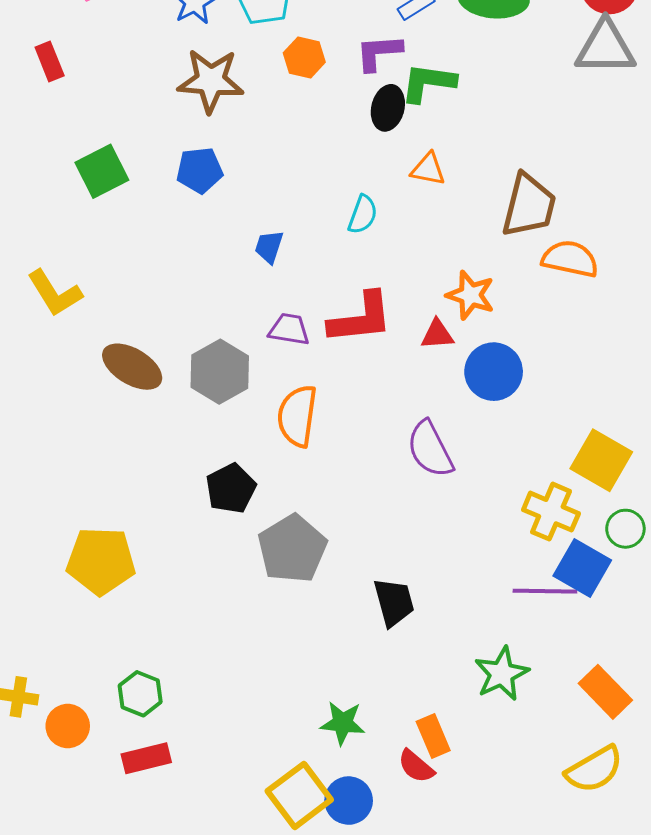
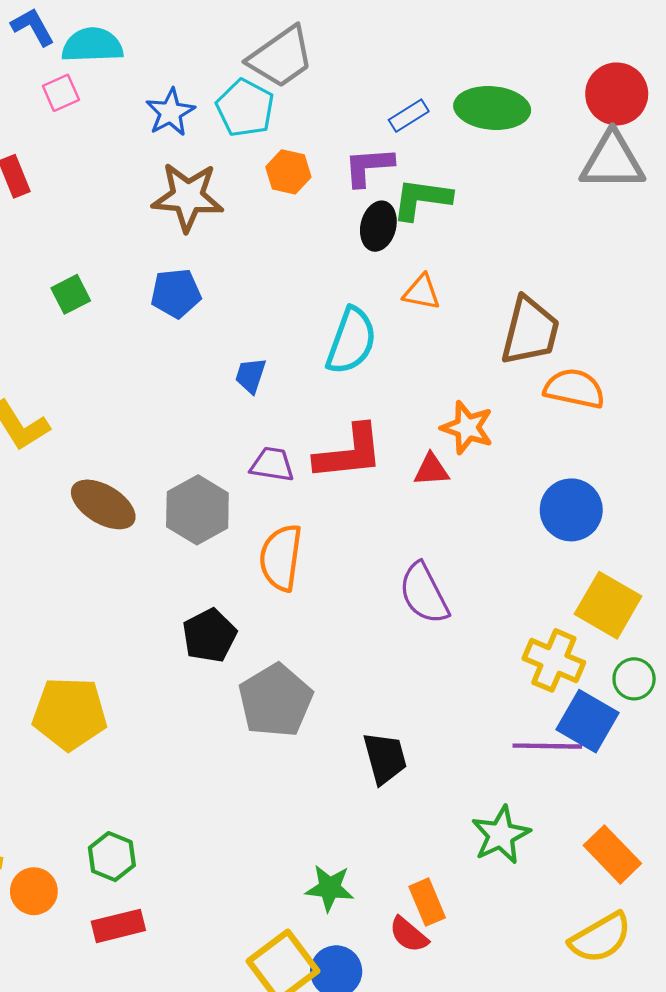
green square: (102, 171) -> (71, 294), size x0.7
cyan semicircle: (363, 215) -> (351, 341), size x1.6
blue circle: (494, 372) -> (571, 510), moved

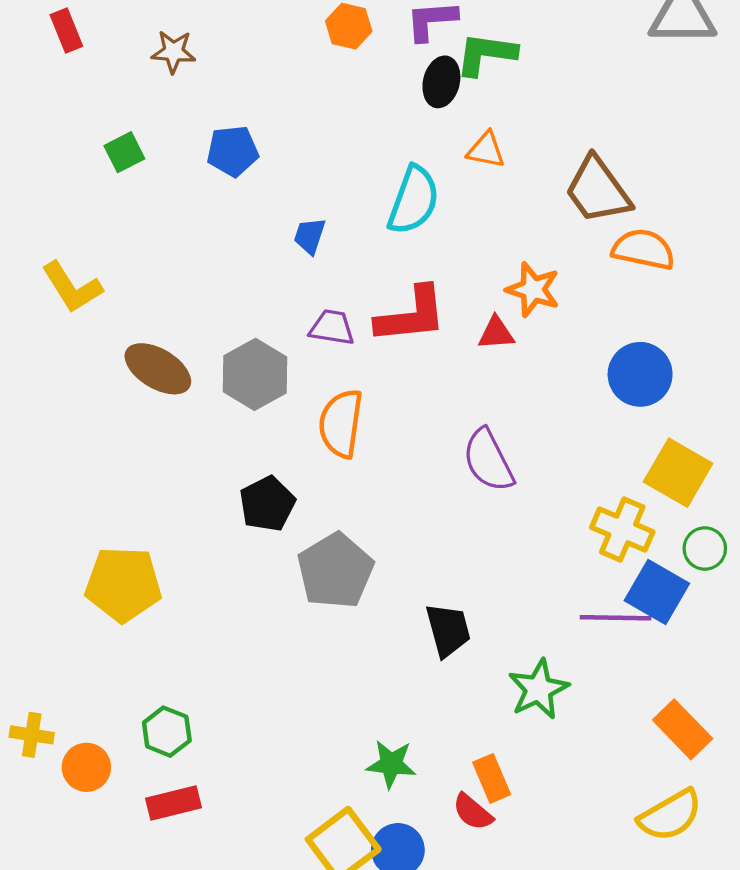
brown star: (188, 197) -> (173, 52), moved, size x0.6
brown trapezoid: (530, 331) -> (598, 190), turned 130
green star: (501, 835) -> (539, 689), moved

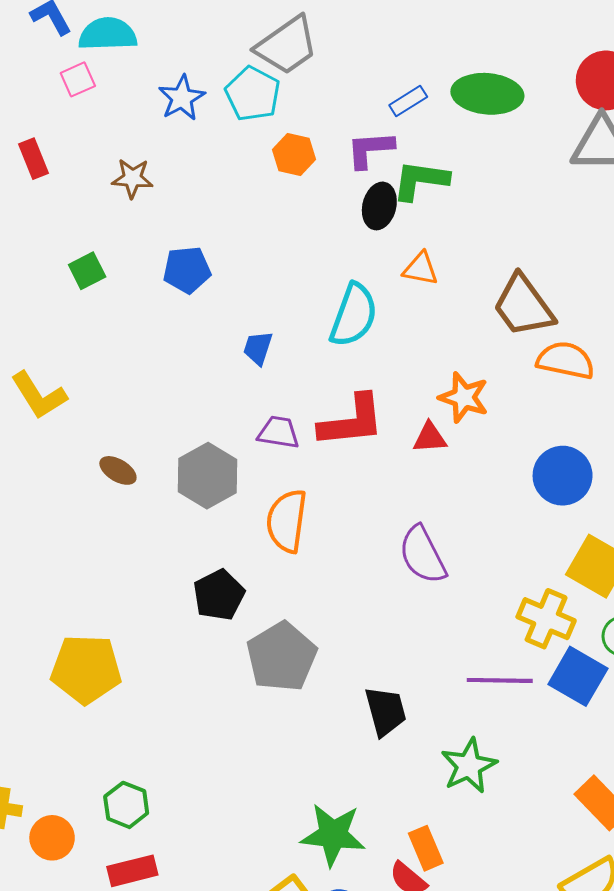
brown ellipse: (158, 369) -> (118, 470), size x0.6
purple line: (616, 618) -> (500, 680), moved
green star: (391, 764) -> (333, 835), size x1.4

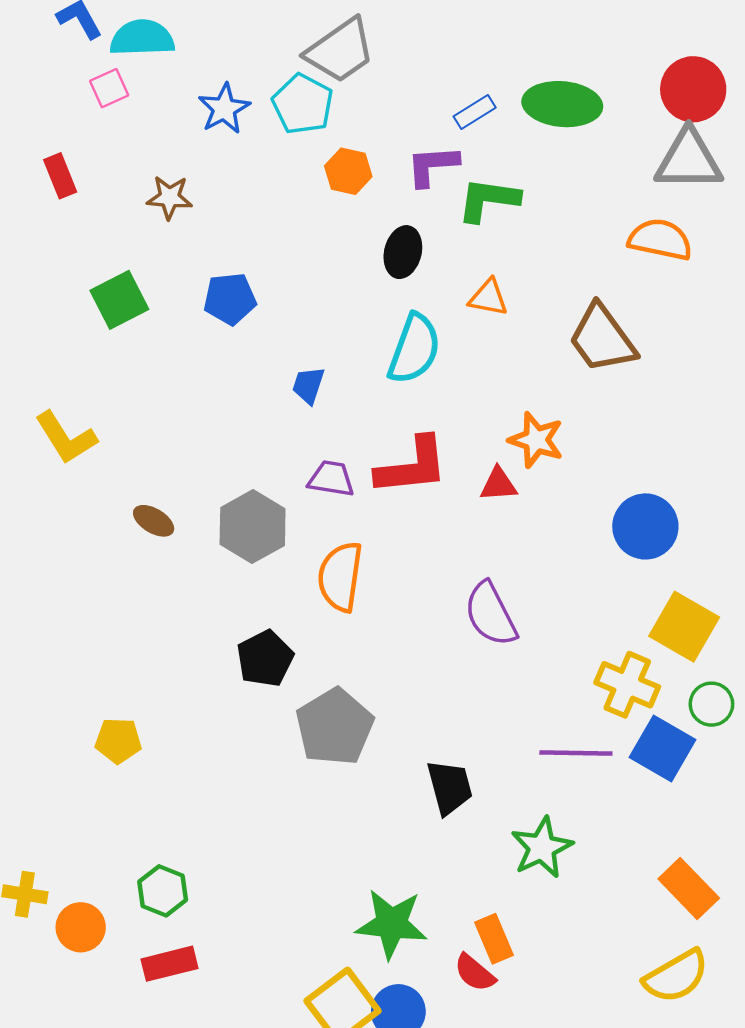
black ellipse: (379, 206) -> (403, 252), moved
green square: (87, 271) -> (119, 300), size x1.4
orange semicircle: (566, 360) -> (660, 240), moved
yellow pentagon: (86, 669) -> (118, 741), size x0.6

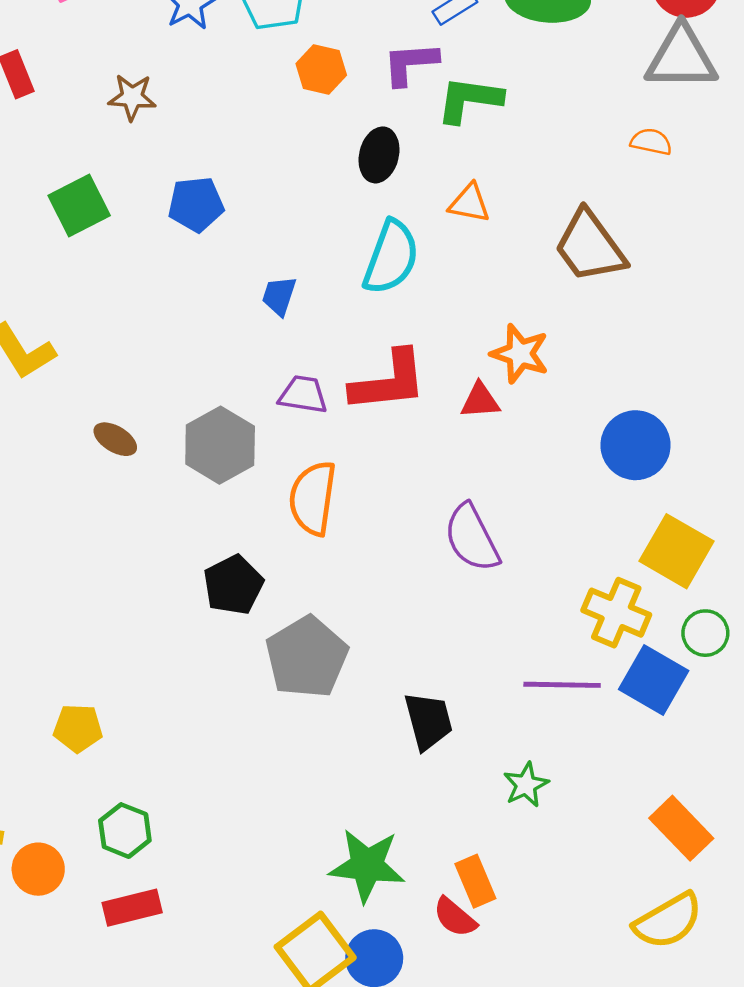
orange semicircle: (660, 240) -> (651, 142), size x0.6
yellow pentagon: (118, 741) -> (78, 728), moved
green star: (542, 848) -> (526, 785), size x0.7

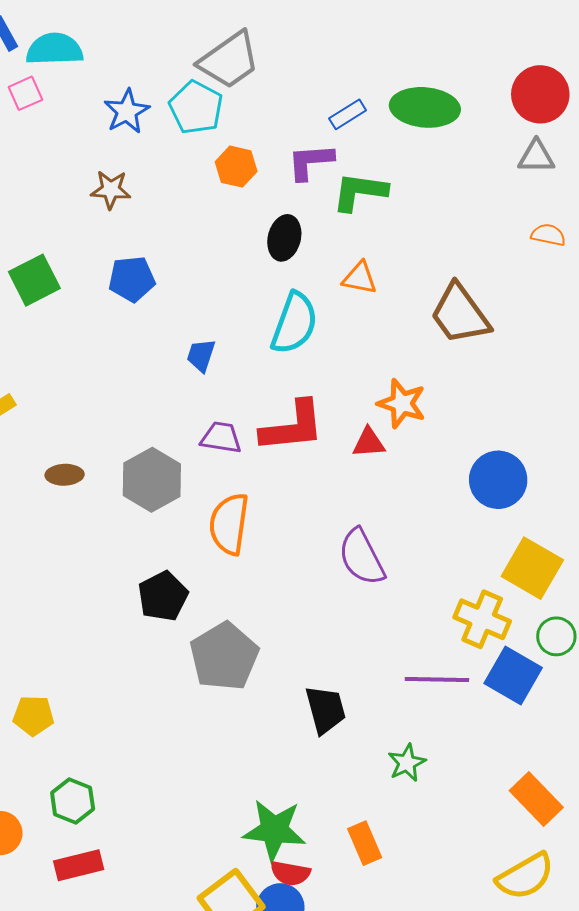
gray triangle: (681, 57) -> (536, 157), size x0.6
brown star: (132, 97) -> (111, 190), moved
orange semicircle: (651, 142) -> (548, 235), moved
brown ellipse: (115, 439) -> (65, 475), turned -33
red semicircle: (455, 917) -> (290, 873), moved, turned -30

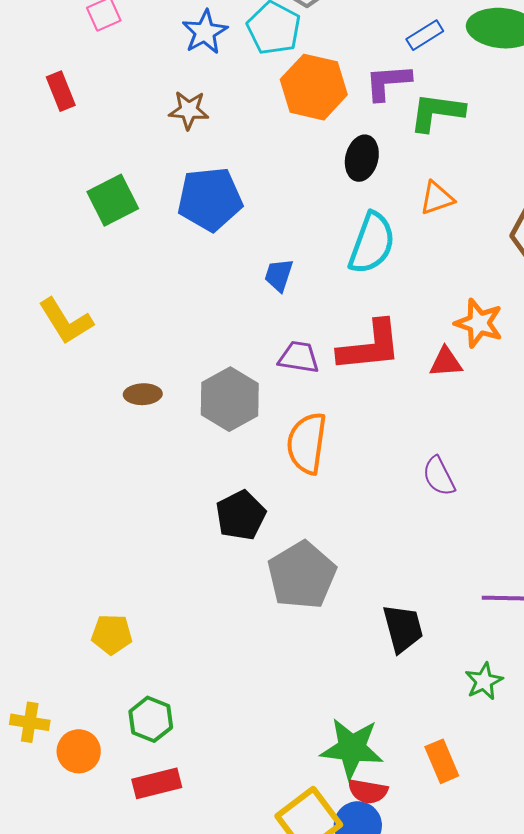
orange hexagon: (236, 167) -> (314, 87), size x1.6
orange triangle: (360, 278) -> (437, 198), turned -30
blue pentagon: (132, 279) -> (210, 199), size x1.4
purple semicircle: (362, 557) -> (439, 476), size x0.7

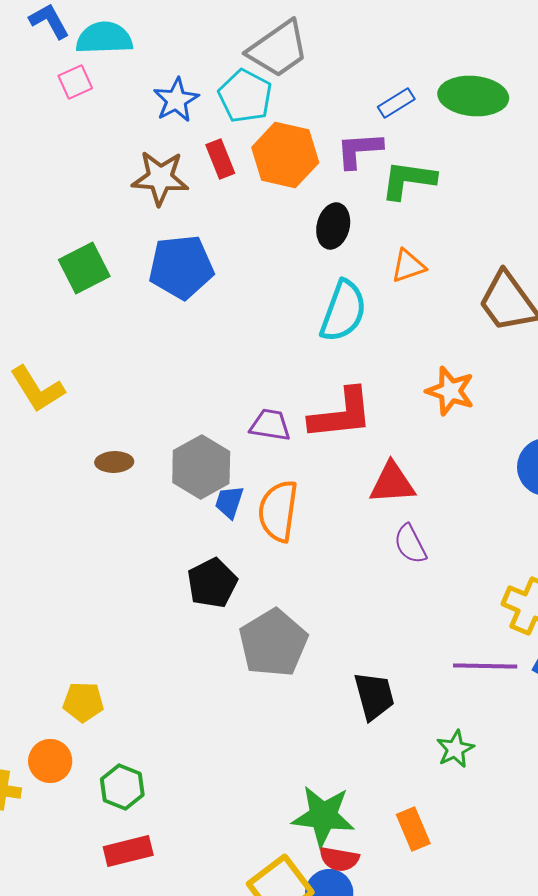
red rectangle: (61, 91) -> (220, 159), moved
brown star: (189, 110) -> (160, 178), size x1.4
blue trapezoid: (279, 275) -> (229, 502), moved
red triangle: (446, 362) -> (392, 483), moved, size x1.4
orange circle: (79, 751) -> (50, 761), moved

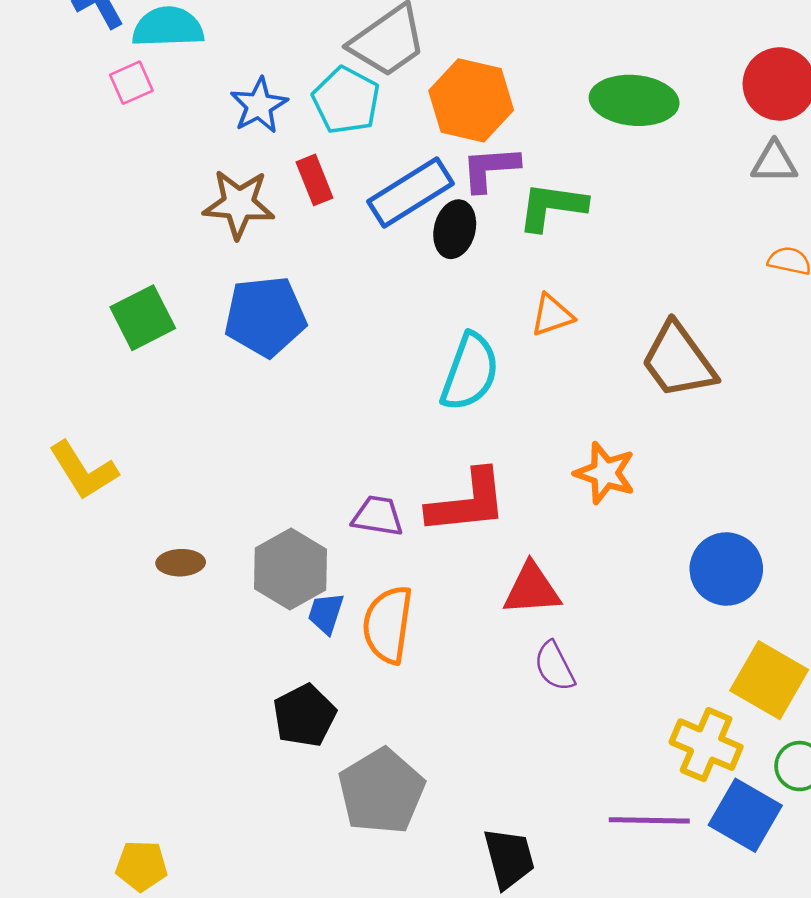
blue rectangle: (396, 103) -> (411, 193), moved, size x1.8
orange hexagon: (285, 155) -> (471, 100), moved
black ellipse: (333, 226) -> (455, 229), moved

